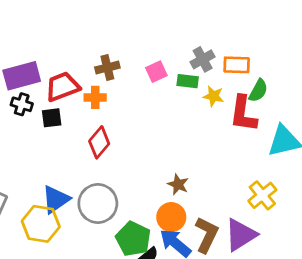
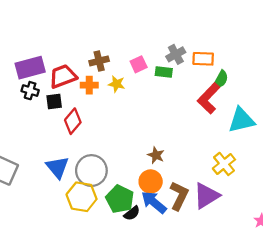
yellow star: (213, 96) -> (117, 84), moved
red L-shape: (243, 114) -> (209, 98), turned 36
red diamond: (99, 142) -> (73, 121), moved
blue triangle: (56, 199) -> (57, 167), turned -35
yellow hexagon: (41, 224) -> (82, 197), moved

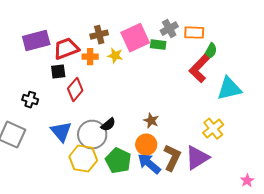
pink square: (139, 64) -> (135, 38), size x1.8
black cross: (30, 91) -> (30, 100), moved
black semicircle: (132, 213) -> (108, 125), moved

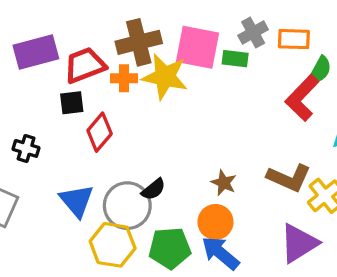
brown cross: (99, 35) -> (139, 42), size x1.5
pink square: (135, 38) -> (198, 47), turned 36
yellow star: (115, 56) -> (165, 77), size x1.8
brown L-shape: (172, 158) -> (289, 178), moved, turned 88
green pentagon: (118, 161) -> (170, 248), turned -30

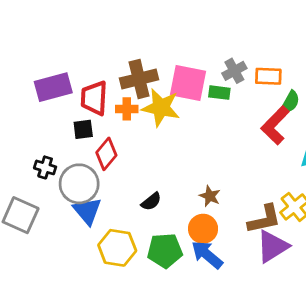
red trapezoid: (85, 65) -> (94, 98), turned -66
brown L-shape: (289, 178) -> (264, 219), moved, turned -36
gray circle: (127, 206) -> (79, 184), moved

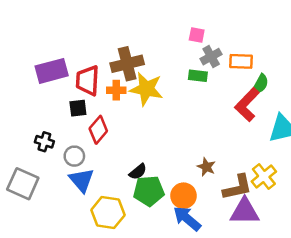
pink square: (188, 83) -> (197, 35), moved, size x0.5
gray circle: (79, 184) -> (74, 156), size x0.6
brown star: (210, 196) -> (206, 167), moved
purple triangle: (272, 246) -> (245, 211), turned 32
green pentagon: (165, 251) -> (149, 191), moved

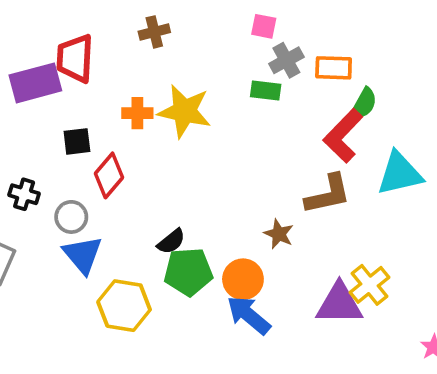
brown cross: (127, 64) -> (154, 32), moved, size x0.6
red trapezoid: (88, 81) -> (75, 58), moved
yellow cross: (264, 176) -> (369, 285), moved
brown L-shape: (237, 187) -> (328, 194), moved

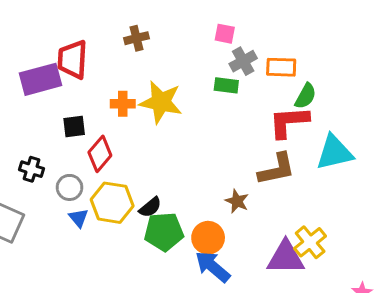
red L-shape: (343, 136) -> (289, 122), turned 42
blue triangle: (83, 255) -> (79, 218), size x0.6
yellow hexagon: (124, 306) -> (112, 203), moved

